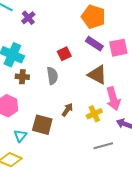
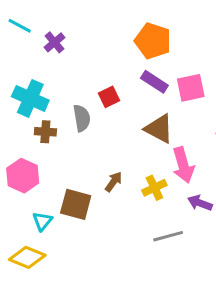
gray semicircle: (52, 76) -> (82, 118), moved

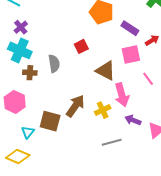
purple cross: (55, 42) -> (21, 27), moved
purple rectangle: (154, 82) -> (130, 28), moved
pink square: (191, 88) -> (131, 54), moved
red square: (109, 97) -> (81, 46), moved
brown arrow: (114, 182) -> (75, 106), size x1.6

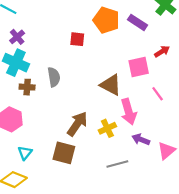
purple rectangle: (130, 28) -> (137, 22), moved
red square: (81, 46) -> (77, 39), moved, turned 32
brown square: (50, 121) -> (64, 153), moved

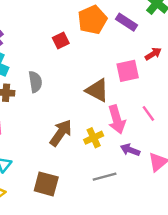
orange pentagon: (106, 20) -> (92, 20), turned 30
red square: (77, 39) -> (61, 40), turned -32
pink line: (158, 94) -> (148, 113), moved
brown square: (64, 153) -> (46, 184), moved

